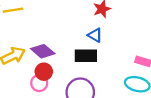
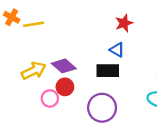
pink circle: (39, 83) -> (50, 98), moved

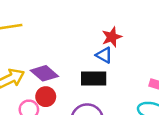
red star: (124, 23) -> (112, 37), moved

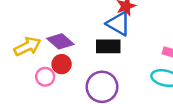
blue triangle: (104, 55) -> (118, 24), size x1.5

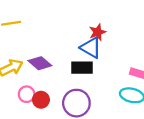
red circle: (62, 64) -> (41, 100), moved

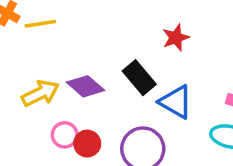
blue triangle: (91, 48) -> (176, 102), moved
black rectangle: (82, 68) -> (139, 78), moved, turned 50

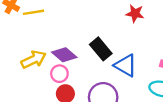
red star: (176, 38) -> (135, 13), moved, turned 30
pink circle: (65, 135) -> (59, 74), moved

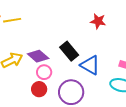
pink circle: (59, 74) -> (44, 72), moved

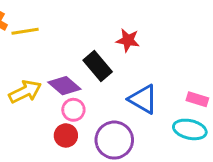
red star: (98, 21) -> (128, 40), moved
black rectangle: (69, 51) -> (98, 66), moved

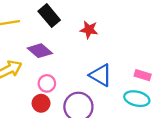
black rectangle: (98, 66) -> (49, 16), moved
purple diamond: (64, 86) -> (40, 51), moved

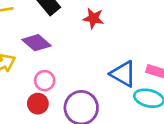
blue triangle: (101, 75) -> (123, 74), moved

